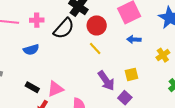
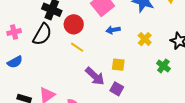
yellow square: (131, 74) -> (118, 65), turned 32

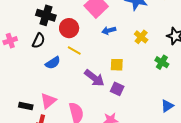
black semicircle: (42, 34) -> (39, 41), size x0.7
blue semicircle: (15, 62) -> (53, 63), moved

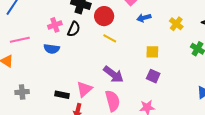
pink cross: (10, 41) -> (55, 25), moved
blue semicircle: (53, 63) -> (52, 49), moved, turned 42
purple arrow: (94, 78) -> (113, 74), moved

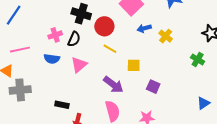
yellow cross: (176, 24) -> (166, 36), moved
yellow square: (152, 52) -> (134, 65), moved
pink triangle: (84, 89) -> (79, 65), moved
gray cross: (22, 92) -> (20, 90), moved, size x1.5

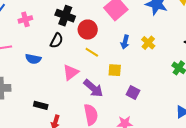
blue arrow: (144, 28) -> (125, 42), moved, turned -64
pink cross: (55, 35) -> (25, 19), moved
pink triangle: (79, 65) -> (71, 72), moved

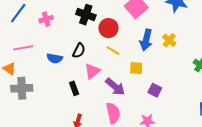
black semicircle: (57, 41) -> (79, 51), moved
blue arrow: (125, 42) -> (146, 40), size x1.5
black rectangle: (41, 105) -> (74, 88), moved, turned 56

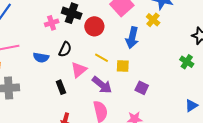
pink cross: (46, 19) -> (52, 23), moved
yellow cross: (169, 40) -> (153, 20), moved
yellow line: (113, 51) -> (101, 58), moved

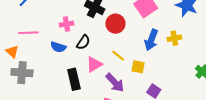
yellow cross: (153, 20) -> (174, 38), moved, turned 32
pink cross: (52, 23) -> (66, 24), moved
black rectangle: (61, 87) -> (74, 79), size x1.5

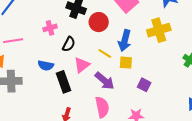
yellow cross: (174, 38) -> (159, 30), size x1.6
blue arrow: (151, 40) -> (125, 41), moved
blue semicircle: (58, 47) -> (46, 66), moved

